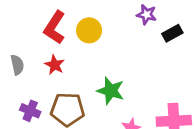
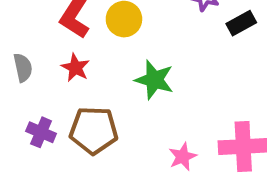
green star: (111, 91) -> (154, 80), moved

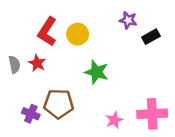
red star: (75, 68) -> (37, 63), moved
purple cross: (41, 132) -> (31, 114), moved

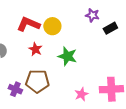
red L-shape: (47, 32) -> (28, 24), turned 80
red star: (37, 63) -> (35, 49), moved

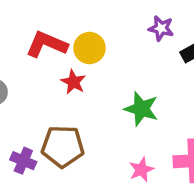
red star: (35, 49) -> (73, 82), moved
green star: (67, 56) -> (141, 109), moved

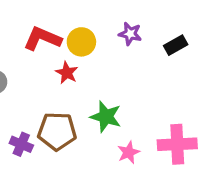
purple star: (161, 28) -> (130, 34), moved
green star: (141, 109) -> (106, 117), moved

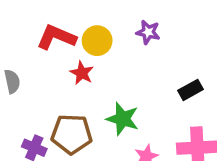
black rectangle: (176, 45) -> (191, 90), moved

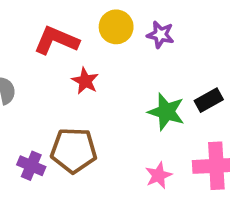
yellow circle: (97, 41) -> (116, 27), moved
green star: (123, 119) -> (166, 112), moved

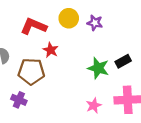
brown pentagon: (74, 150) -> (31, 72), moved

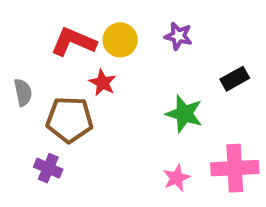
yellow circle: (69, 18) -> (120, 40), moved
black rectangle: (123, 61) -> (235, 79), moved

